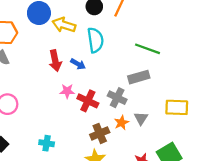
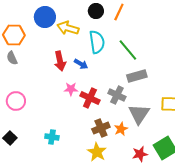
green line: (147, 49) -> (128, 50), moved, turned 30
gray triangle: (141, 118) -> (139, 114), size x1.6
orange star: (121, 123) -> (121, 129), moved

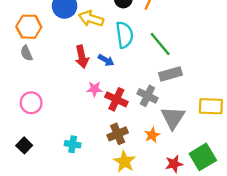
brown cross: (101, 128) -> (118, 134), moved

